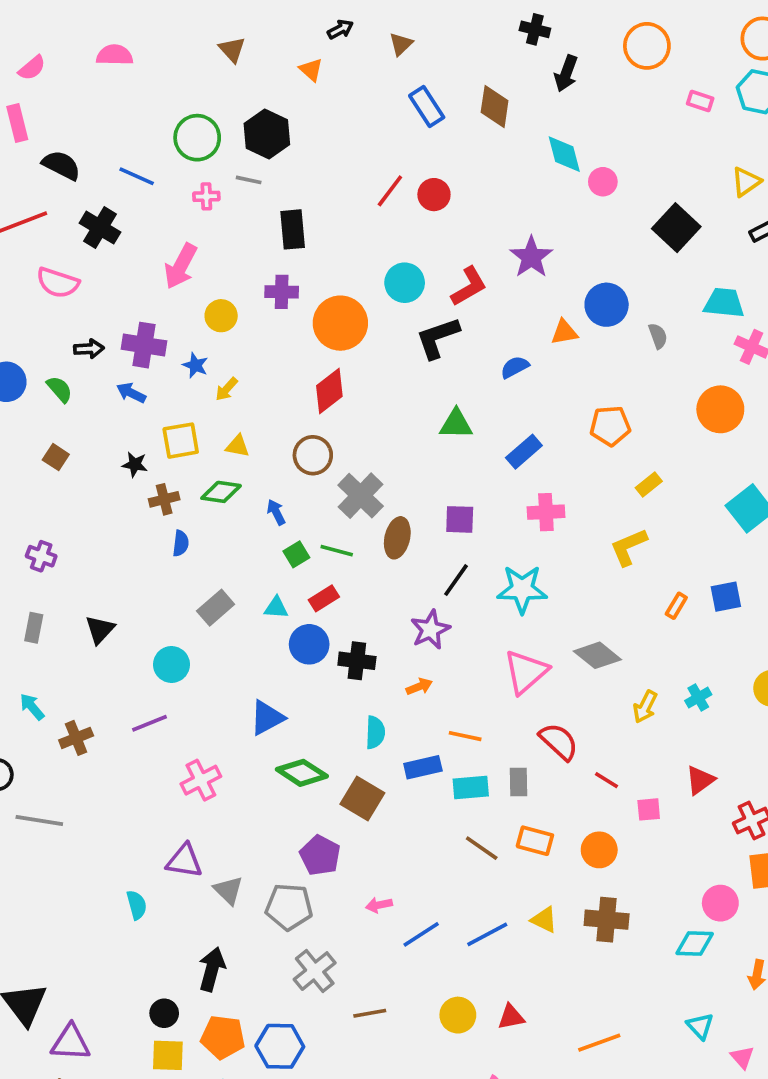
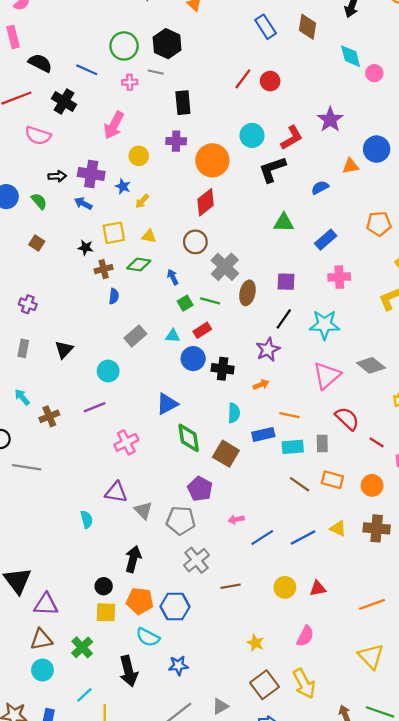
green diamond: (302, 773) -> (189, 438), turned 48

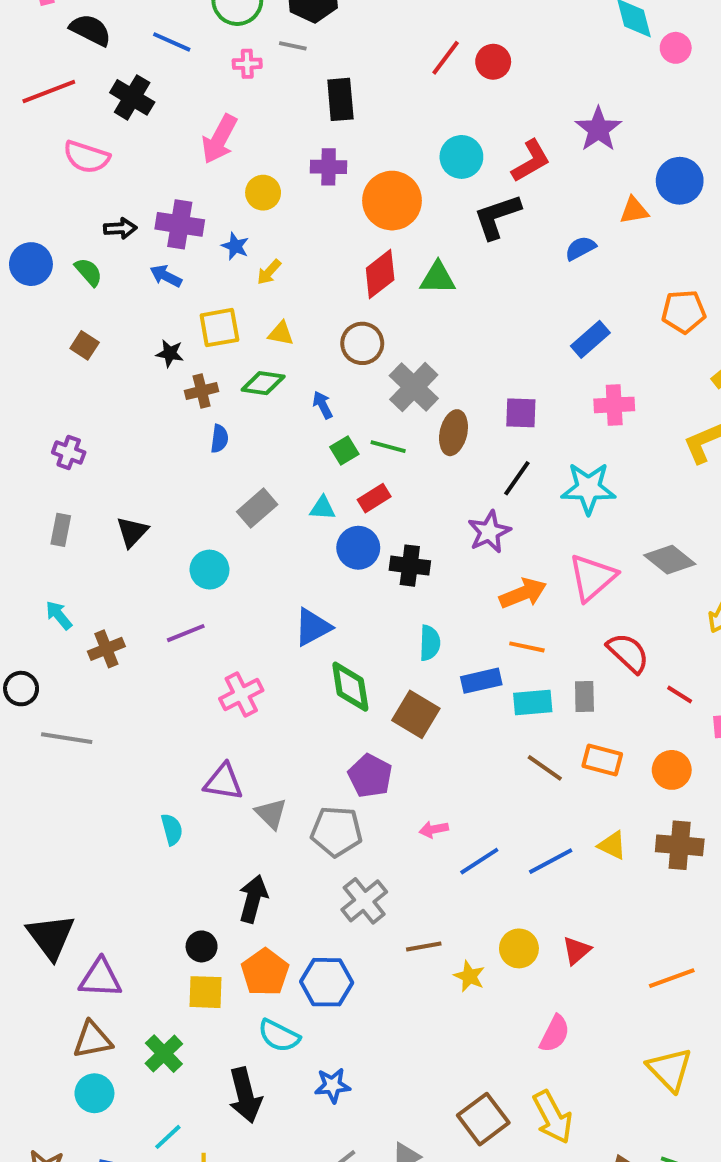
green triangle: (284, 223) -> (438, 278), moved
orange arrow: (261, 385) -> (523, 593), moved, size x1.6
red triangle: (318, 588) -> (576, 950), turned -30
orange pentagon: (140, 601) -> (265, 972), turned 30
yellow star: (255, 643) -> (469, 976), moved

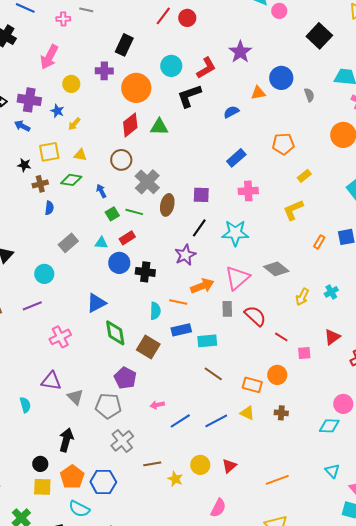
black rectangle: (340, 99) -> (124, 45), moved, turned 30
orange line: (527, 647) -> (178, 302), moved
gray rectangle: (584, 697) -> (227, 309), moved
orange rectangle: (602, 760) -> (252, 385), moved
brown cross: (680, 845) -> (281, 413), size x0.6

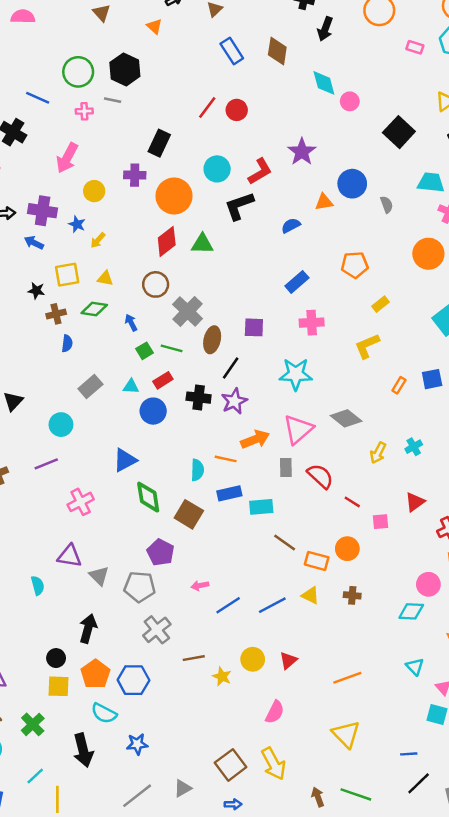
black line: (199, 228) -> (231, 368), moved
black cross: (145, 272) -> (199, 398), moved
brown line: (213, 374) -> (285, 543), moved

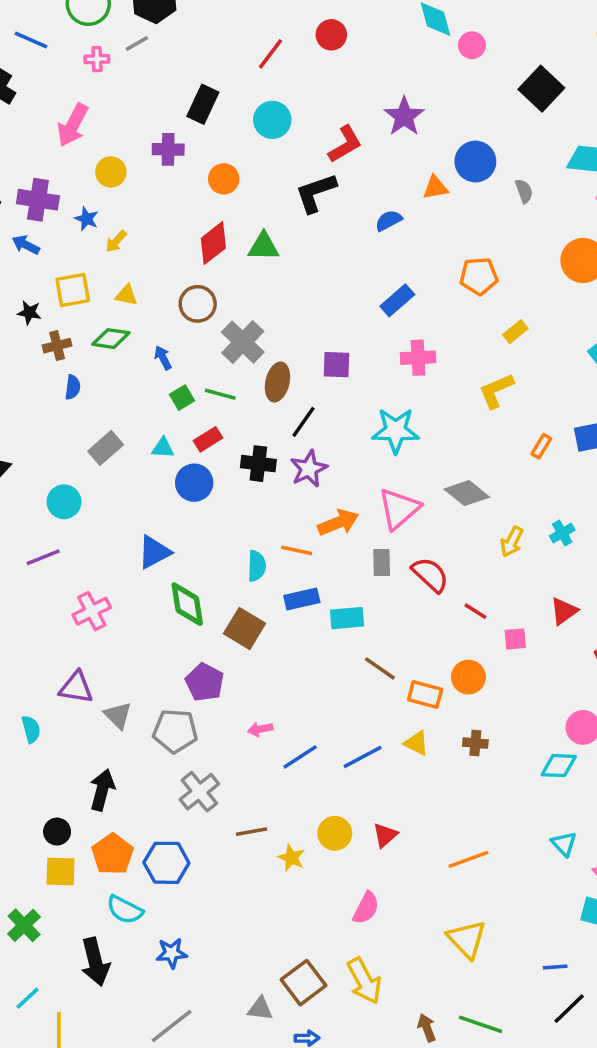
gray line: (113, 100) -> (137, 43), turned -42
red circle: (237, 110) -> (331, 35), moved
cyan circle: (217, 169) -> (272, 120), moved
orange circle: (174, 196) -> (224, 179), size x0.6
gray triangle: (183, 788) -> (260, 1009), moved, turned 36

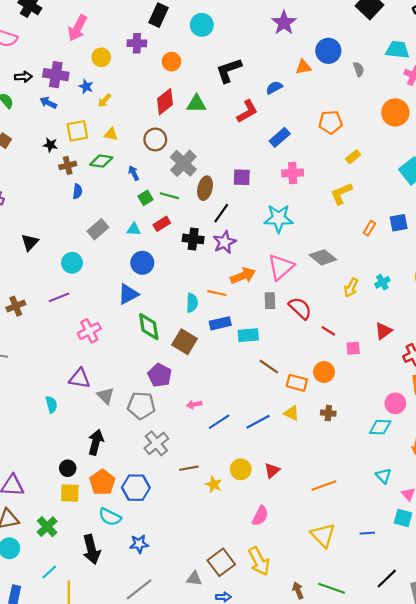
red L-shape: (345, 144) -> (247, 111), moved
blue circle: (194, 483) -> (142, 263), moved
blue line: (555, 967) -> (367, 533), moved

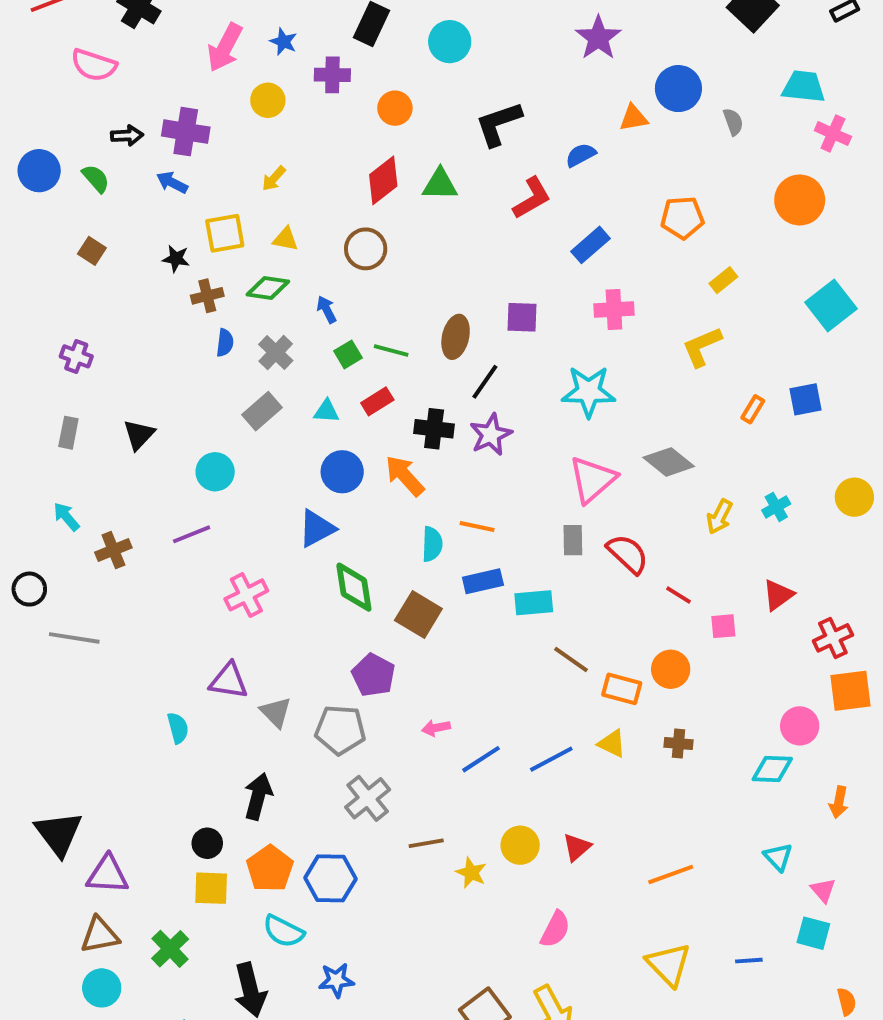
blue star: (86, 86) -> (284, 42), moved
gray cross: (183, 163) -> (276, 352), moved, size x0.7
orange arrow: (243, 276) -> (405, 476), moved, turned -110

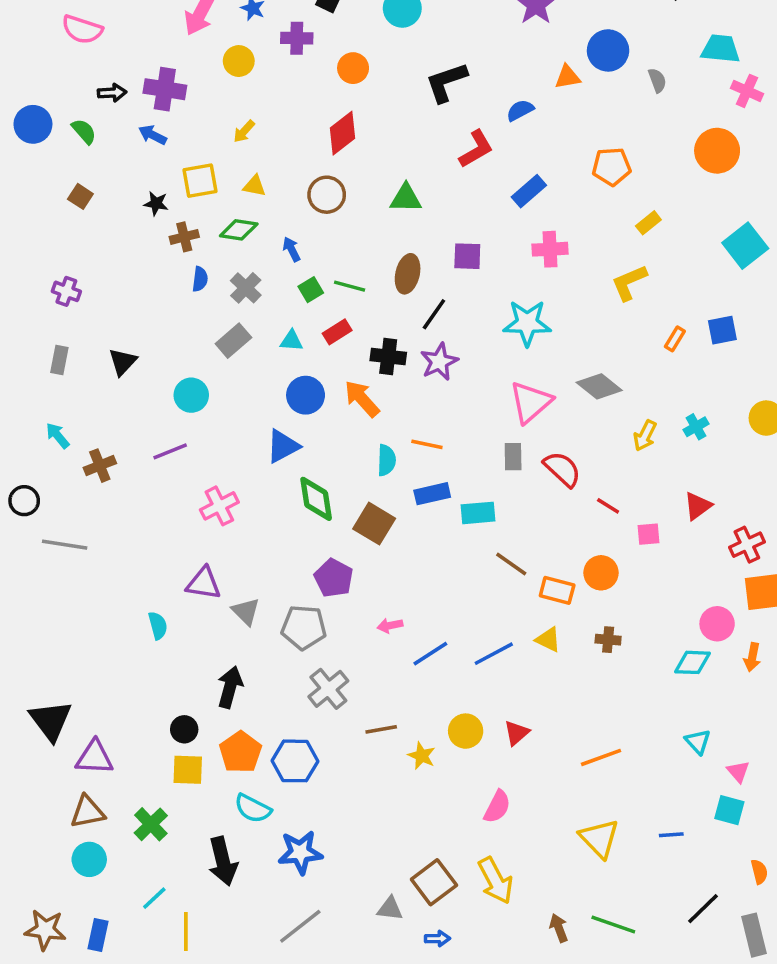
green triangle: (440, 184) -> (406, 198), moved
orange arrow: (839, 802) -> (752, 657), moved
blue star: (336, 980) -> (300, 852), size x1.4

